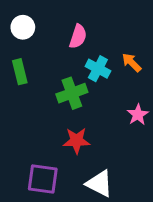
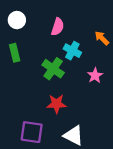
orange arrow: (132, 62) -> (102, 38), moved
green cross: (72, 93) -> (53, 69), turned -35
pink star: (138, 115) -> (95, 75), moved

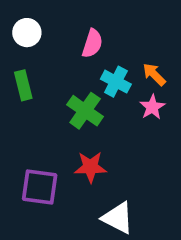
orange arrow: (102, 38) -> (154, 74), moved
pink star: (95, 75) -> (152, 107), moved
purple square: (32, 132) -> (40, 187), moved

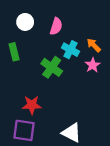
white circle: (27, 33) -> (25, 22), moved
red star: (90, 167) -> (32, 105), moved
purple square: (40, 187) -> (24, 130), moved

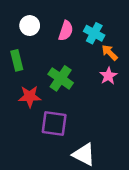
cyan cross: (70, 50) -> (94, 33), moved
red star: (32, 105) -> (30, 96), moved
purple square: (24, 130) -> (54, 124), moved

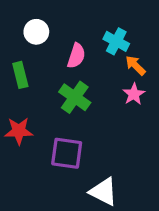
pink semicircle: (66, 31) -> (76, 56), moved
red star: (30, 96) -> (19, 131), moved

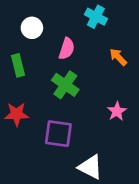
cyan cross: (116, 41) -> (96, 17), moved
pink star: (134, 94) -> (117, 111), moved

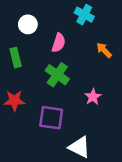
pink star: (117, 111) -> (93, 97), moved

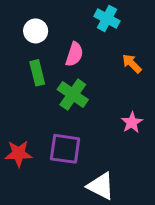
green rectangle: (16, 58) -> (37, 73), moved
pink star: (93, 97) -> (132, 122), moved
red star: (14, 100) -> (19, 154), moved

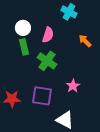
white circle: (36, 31) -> (23, 28), moved
pink star: (132, 122) -> (73, 86), moved

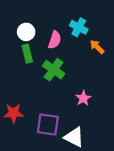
cyan cross: (69, 12) -> (79, 27), moved
purple square: (42, 96) -> (48, 125), moved

